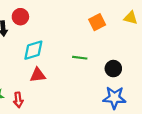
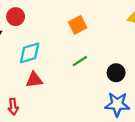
orange square: (97, 22) -> (78, 25), moved
green line: (80, 58) -> (80, 61), turned -40

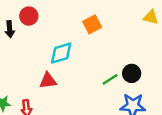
cyan diamond: (30, 53) -> (61, 53), moved
green line: (80, 61) -> (110, 79), moved

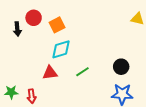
orange square: (92, 24) -> (57, 25), moved
green line: (110, 79) -> (82, 72), moved

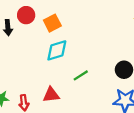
red triangle: (50, 73) -> (51, 95), moved

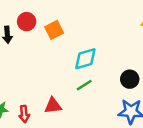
cyan diamond: (57, 50) -> (85, 59), moved

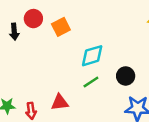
black circle: (130, 79) -> (126, 76), moved

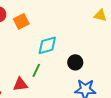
green line: (91, 82) -> (36, 70), moved, turned -32

